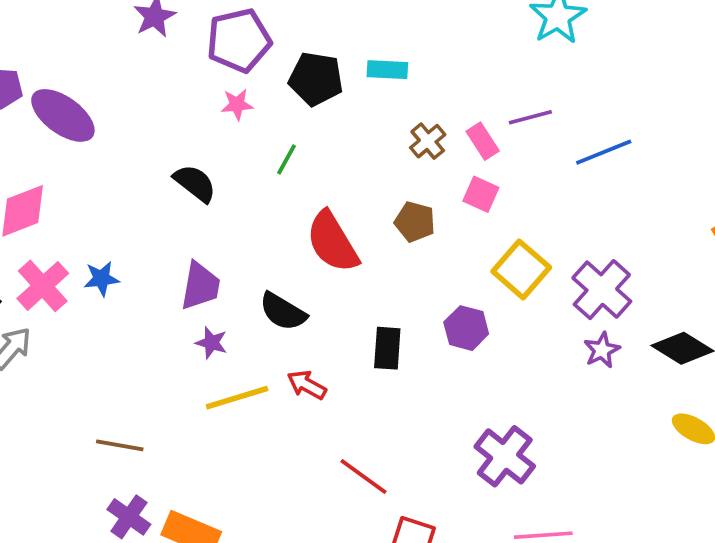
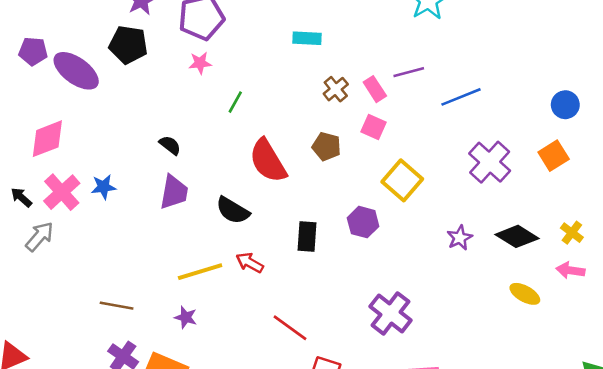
black pentagon: (316, 79) -> (128, 45), moved
black semicircle: (195, 183) -> (170, 145), moved, size x0.7
purple cross: (602, 290) -> (490, 162), moved
purple star: (211, 343) -> (186, 317), moved

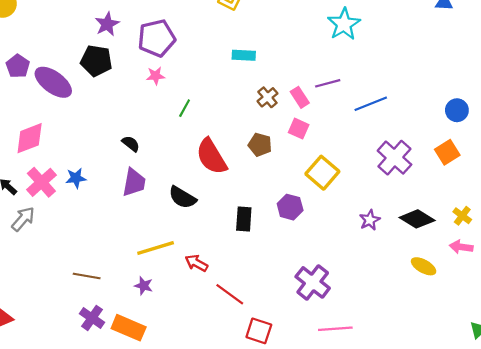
purple pentagon: (33, 51) -> (18, 66), turned 30
red arrow: (250, 263) -> (196, 263), moved

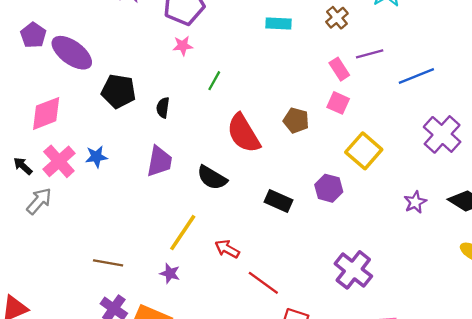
black pentagon: (96, 61) -> (119, 91), moved
brown cross: (267, 97) -> (337, 18), moved
black semicircle: (131, 144) -> (163, 108), moved, turned -120
black rectangle: (244, 219) -> (279, 201), turned -70
yellow line: (156, 248) -> (183, 233), turned -39

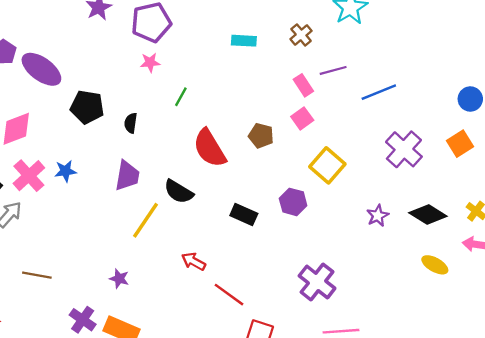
pink square: (338, 103) -> (302, 118), turned 30
yellow line: (183, 233) -> (146, 220), moved
brown line: (108, 263) -> (37, 275), moved
purple star: (170, 273) -> (119, 279), moved

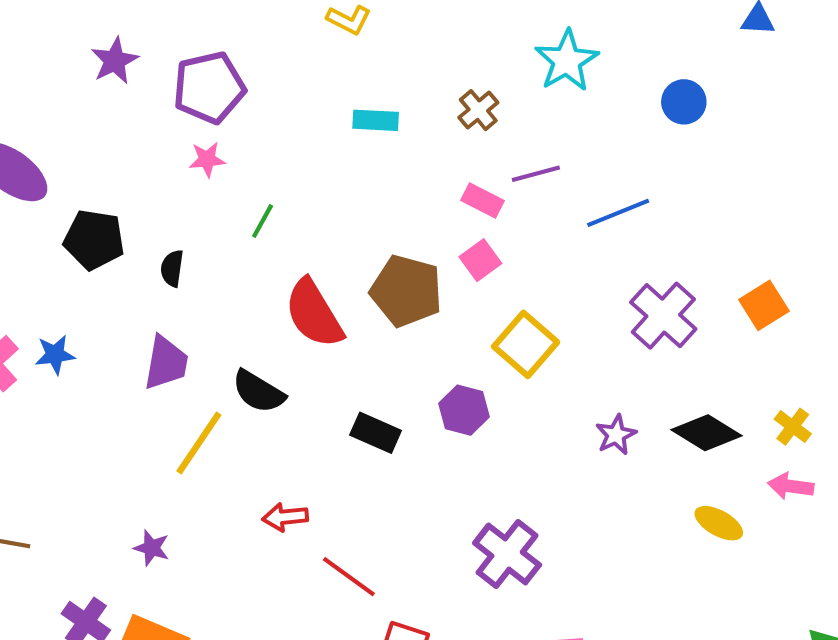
pink rectangle: (303, 85) -> (482, 201), turned -30
blue circle: (470, 99) -> (684, 102), moved
brown pentagon: (261, 136) -> (406, 291), size x1.6
red arrow: (194, 261) -> (285, 517), turned -35

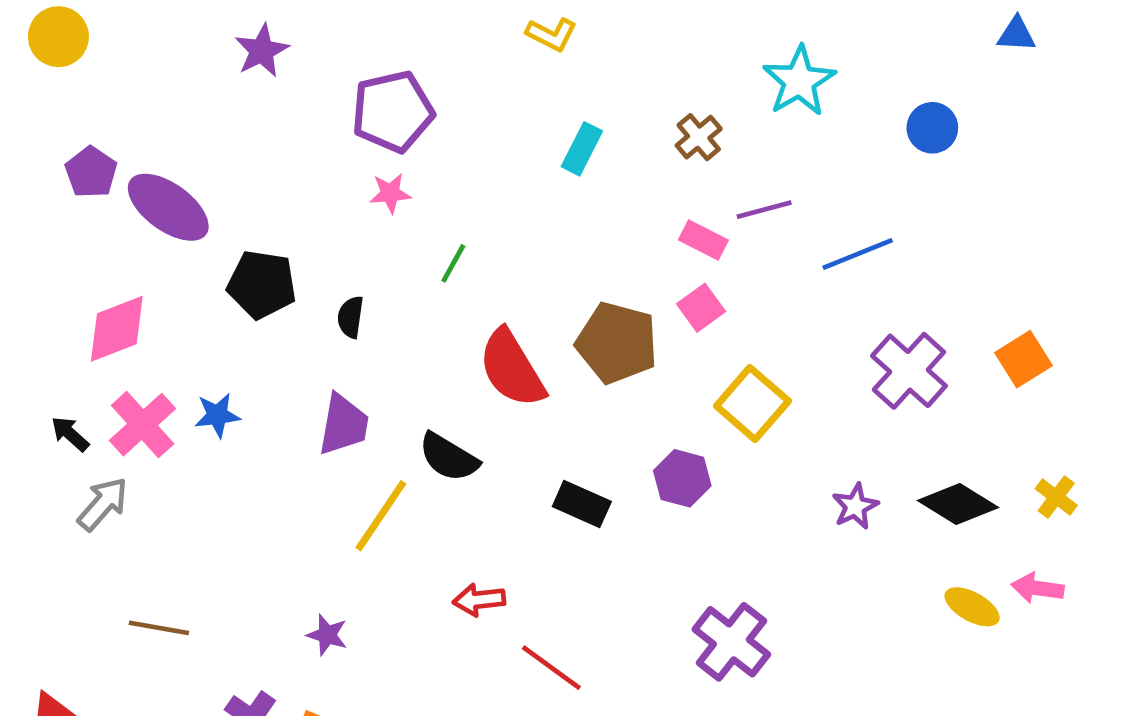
purple star: (115, 61) -> (262, 51), moved
cyan rectangle: (376, 120) -> (582, 149), turned -66
pink arrow: (791, 486) -> (1037, 588), moved

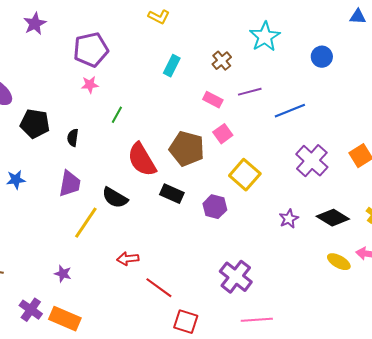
pink rectangle: (703, 240) -> (213, 100), moved
black rectangle: (582, 504) -> (172, 194), moved

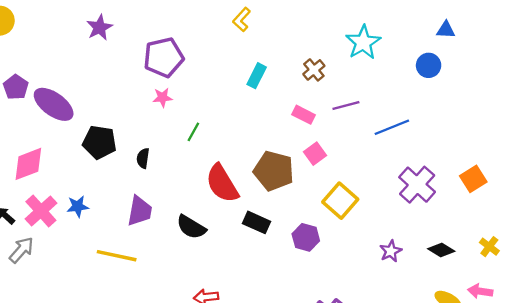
yellow L-shape: (159, 17) -> (242, 19), turned 105
blue triangle: (358, 17) -> (446, 30), moved
black diamond: (333, 218) -> (441, 250), size x0.7
yellow line: (86, 223) -> (117, 256), moved, turned 68

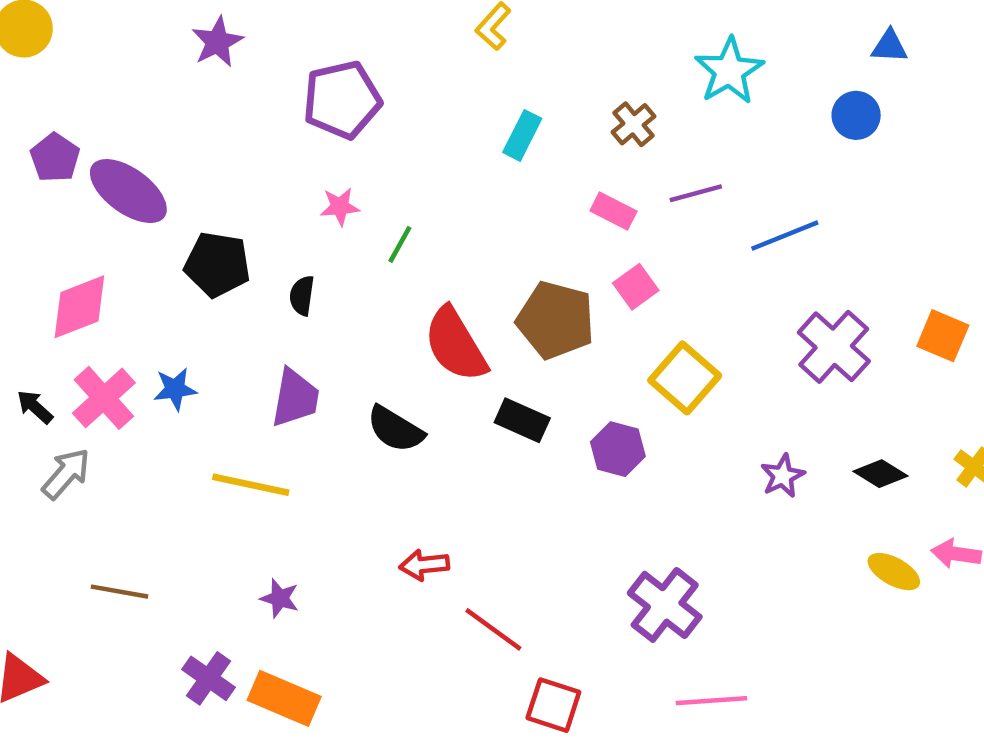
pink star: (163, 97) -> (340, 207), moved
orange square: (473, 179) -> (943, 336), turned -35

